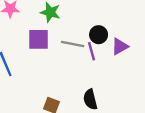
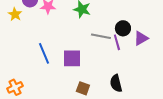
purple square: (39, 39) -> (72, 58), moved

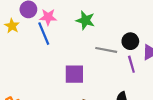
purple line: (117, 42) -> (131, 64), moved
blue line: (44, 53) -> (44, 34), moved

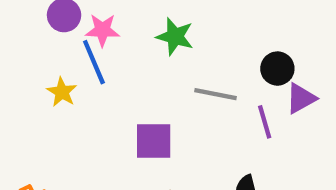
yellow star: (12, 26) -> (62, 92), moved
black circle: (130, 41) -> (277, 69), moved

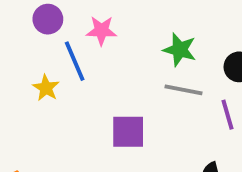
pink star: (102, 30) -> (101, 31), moved
green star: (175, 37) -> (180, 50), moved

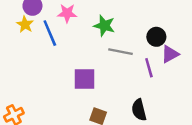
green star: (180, 50) -> (104, 26), moved
yellow star: (46, 88) -> (25, 24), moved

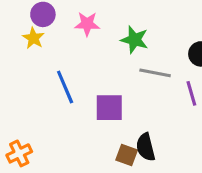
blue line: (50, 33) -> (65, 87), moved
black semicircle: (139, 110) -> (146, 147), moved

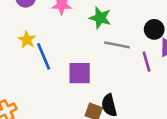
yellow star: (33, 38) -> (27, 40), moved

